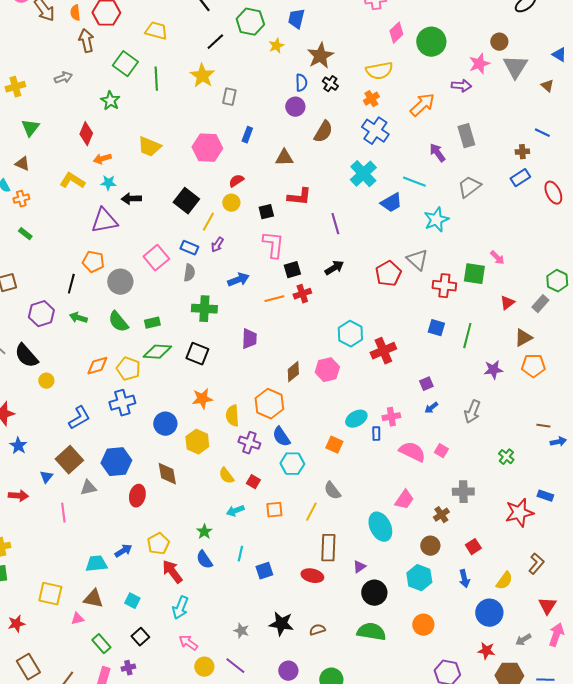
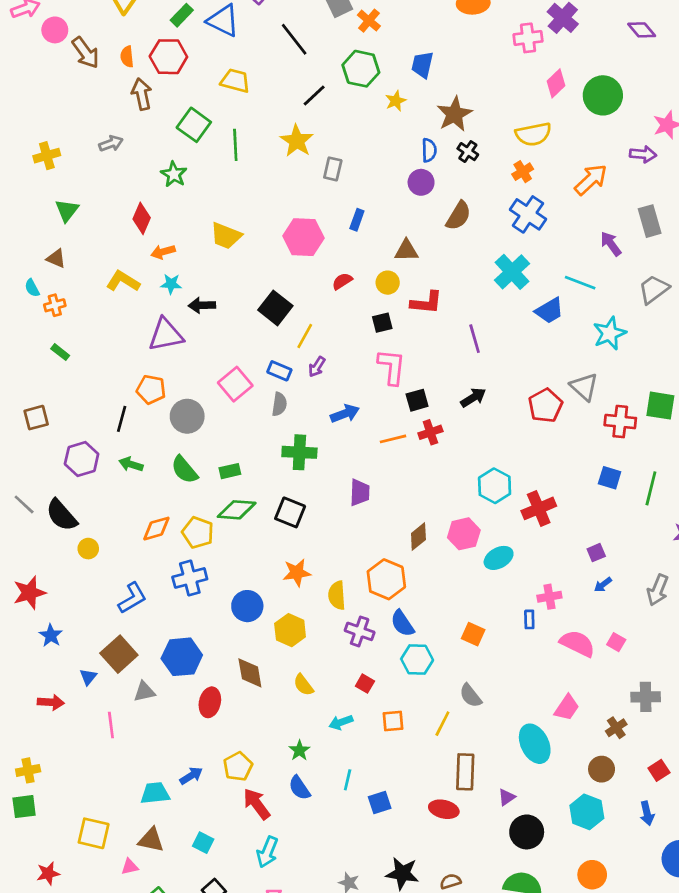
yellow circle: (231, 203) -> (388, 283), moved
cyan ellipse: (356, 419) -> (499, 558), moved
yellow semicircle: (226, 476) -> (303, 685), moved

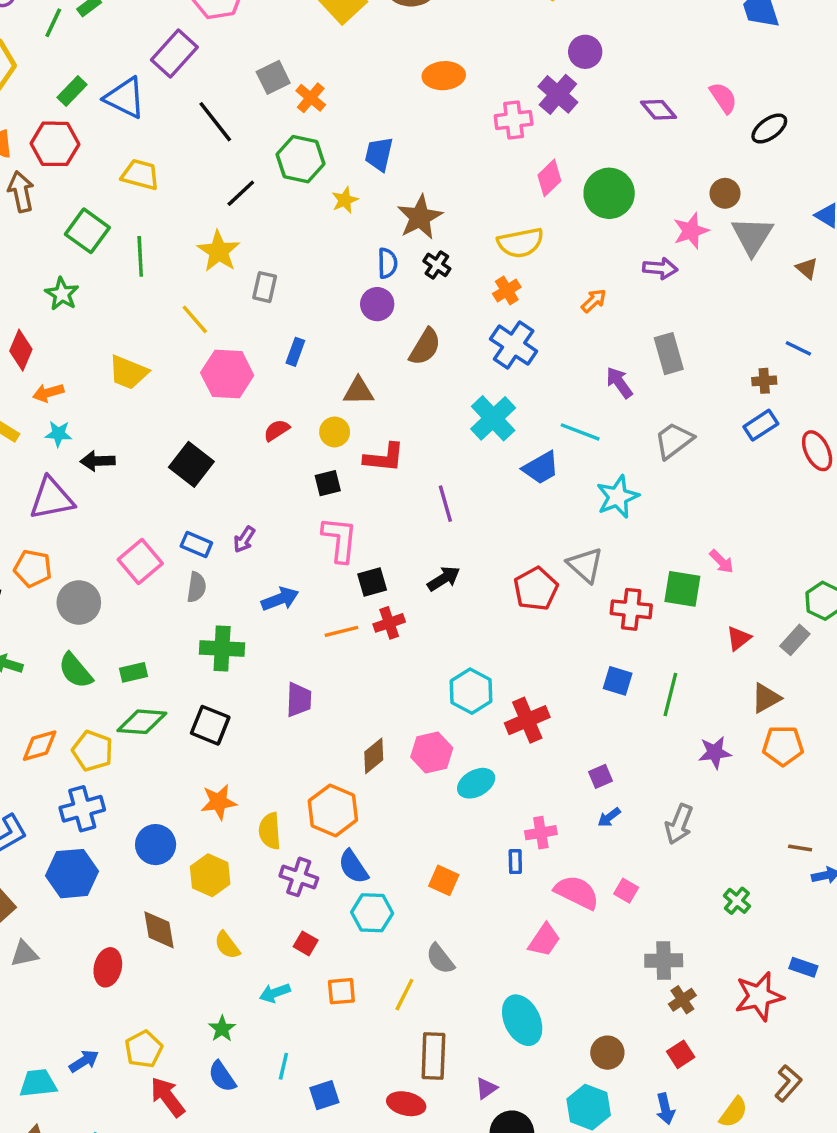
orange arrow: (591, 180) -> (594, 301), size x0.6
yellow line: (305, 336) -> (195, 319), moved, turned -70
blue hexagon: (182, 657) -> (72, 874), moved
pink trapezoid: (567, 708) -> (544, 940), moved
brown cross: (616, 728) -> (682, 1000), moved

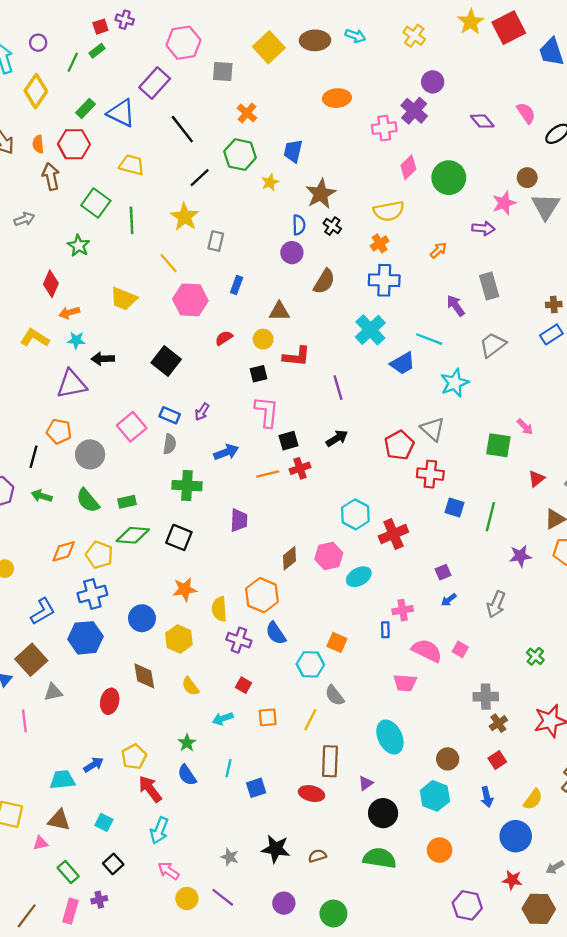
gray square: (273, 77) -> (223, 72), moved, turned 30
blue cross: (514, 345) -> (384, 280), turned -32
red cross: (631, 609) -> (430, 474), moved
cyan hexagon: (372, 913) -> (310, 664), moved
pink trapezoid: (544, 940) -> (405, 683), turned 60

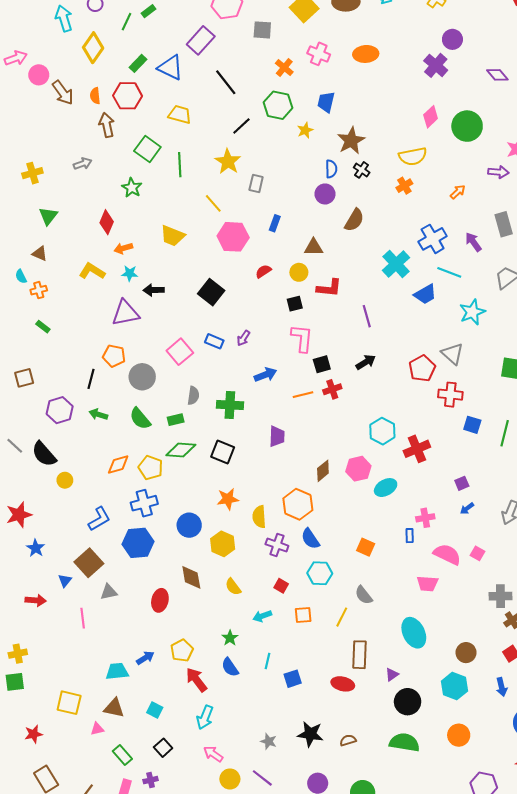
pink cross: (384, 128) -> (319, 54), moved, turned 30
blue cross: (384, 280) -> (433, 239), moved, turned -32
gray semicircle: (170, 444) -> (193, 396), moved
cyan hexagon: (310, 664) -> (320, 573), moved

